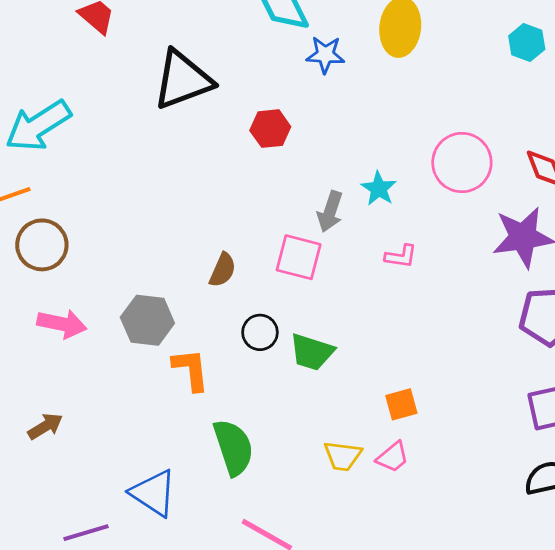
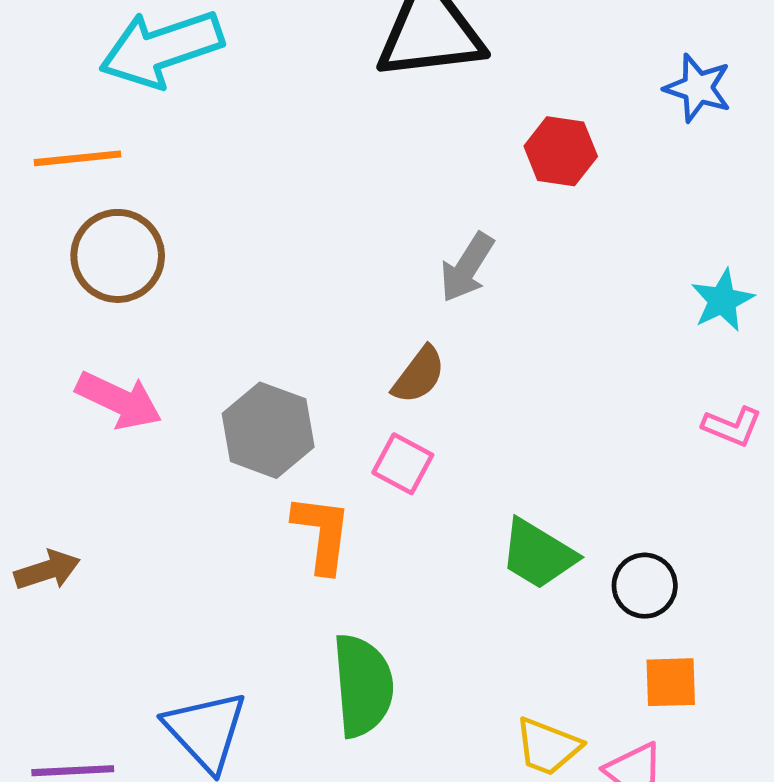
blue star: (325, 55) -> (698, 88), moved
gray arrow: (330, 212) -> (467, 267), moved
pink square: (299, 257) -> (403, 464), moved, size x0.7
black circle: (260, 332) -> (645, 586), moved

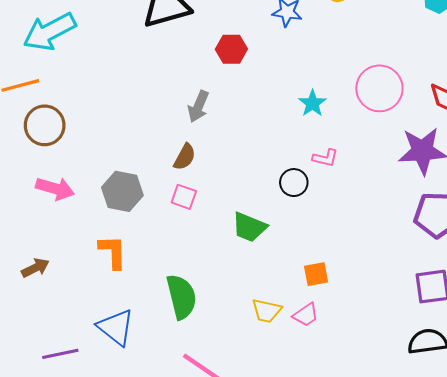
orange L-shape: (322, 534) -> (113, 252), moved
black circle: (645, 586) -> (294, 183), moved

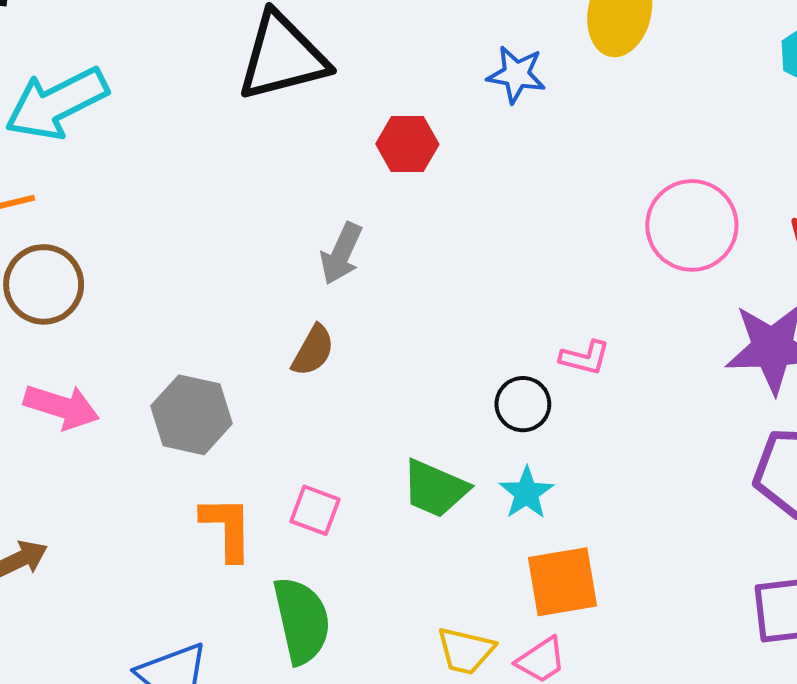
cyan star: (312, 103) -> (526, 493), moved
pink square: (184, 197) -> (315, 510), moved
orange L-shape: (113, 252) -> (227, 528), moved
orange square: (316, 274) -> (562, 582), size x1.5

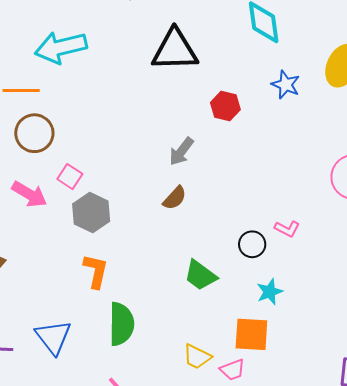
brown semicircle: (313, 350) -> (175, 198), moved
cyan star: (526, 493) -> (270, 292), moved
pink square: (315, 510) -> (70, 177), moved

